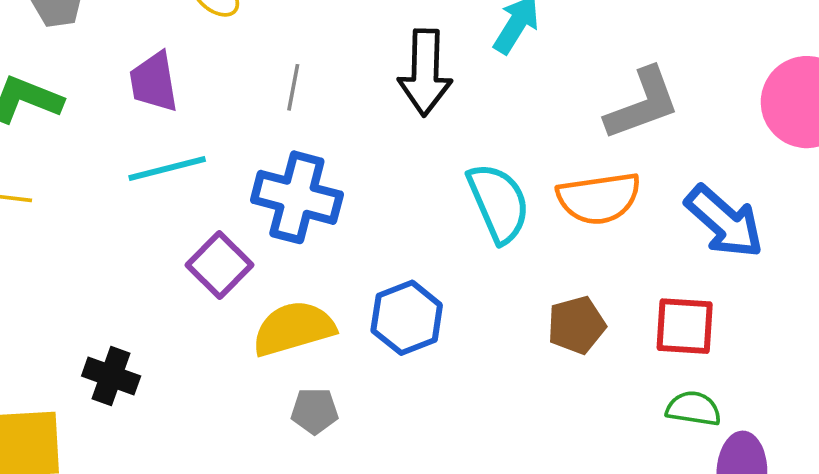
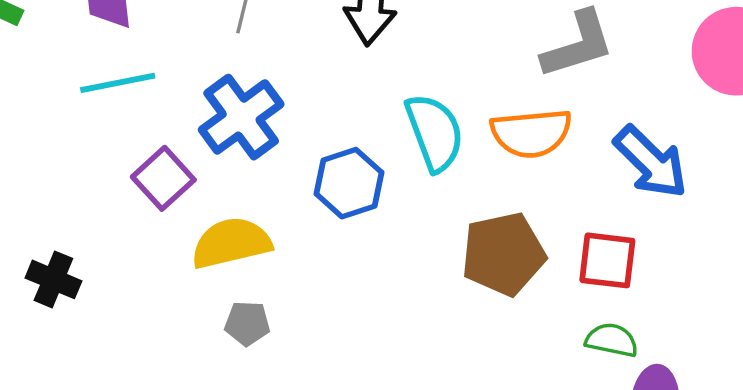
blue cross: (297, 197) -> (241, 117), turned 36
blue hexagon: (407, 318) -> (349, 183), moved
brown pentagon: (576, 325) -> (503, 254), size x1.5

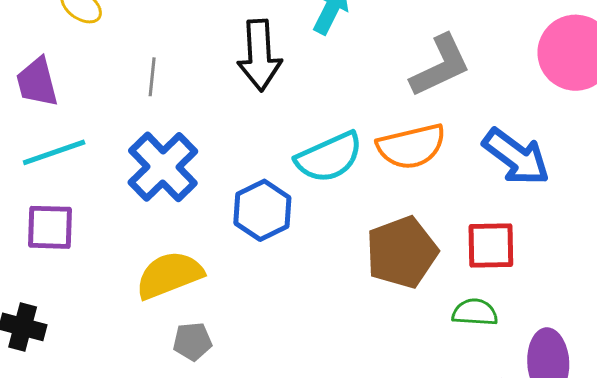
cyan semicircle: (435, 133) -> (329, 157), turned 94
purple square: (163, 178) -> (50, 227), moved, turned -38
green semicircle: (612, 340) -> (475, 312), moved

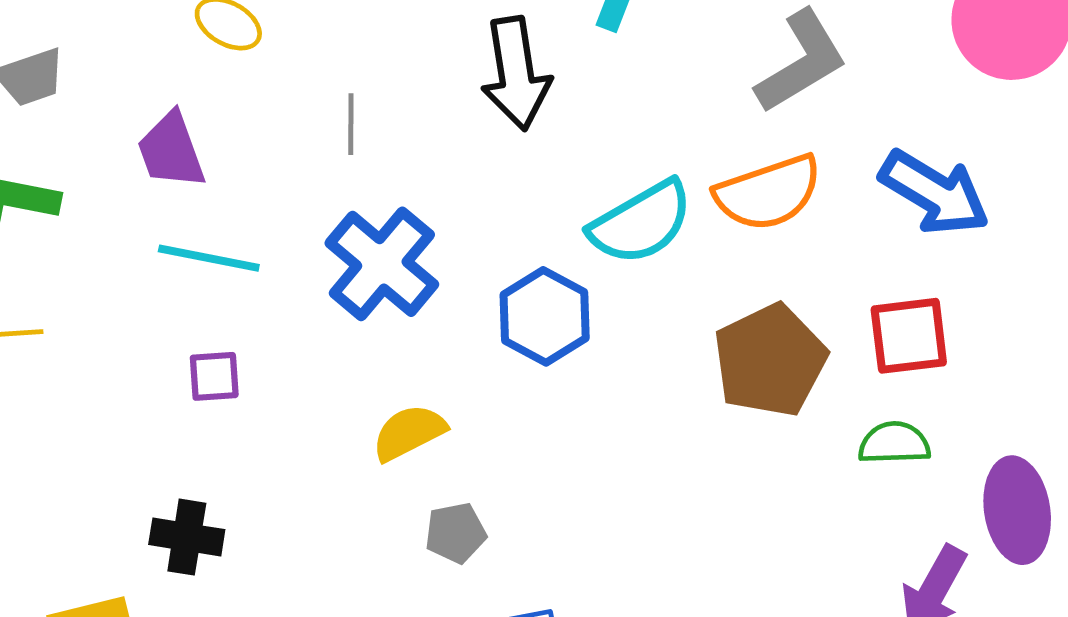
cyan line: (54, 152) -> (209, 258), turned 36
purple square: (50, 227) -> (214, 376), size x0.7
yellow semicircle: (169, 275) -> (409, 432), size x0.7

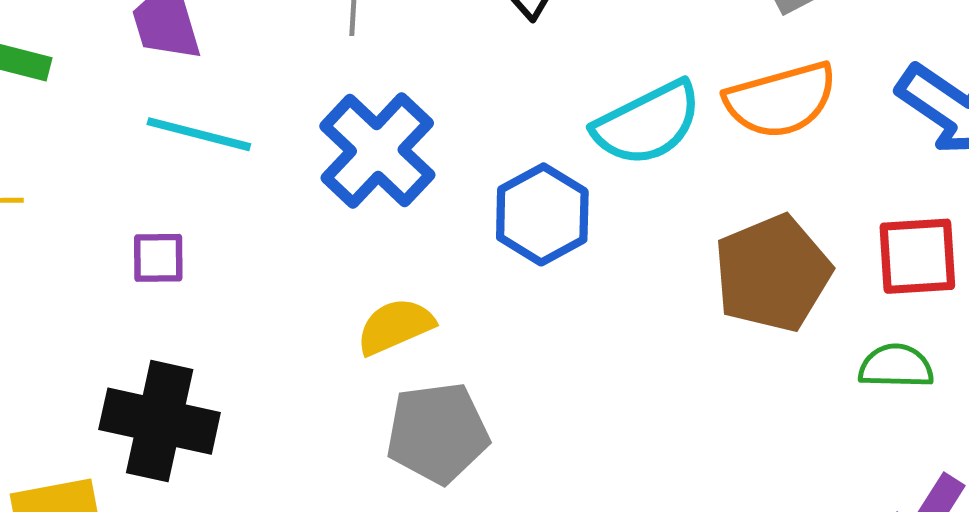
purple square: (214, 376) -> (158, 258), moved
gray pentagon: (456, 533) -> (437, 433), size x1.6
black cross: (187, 537) -> (160, 421), size x1.5

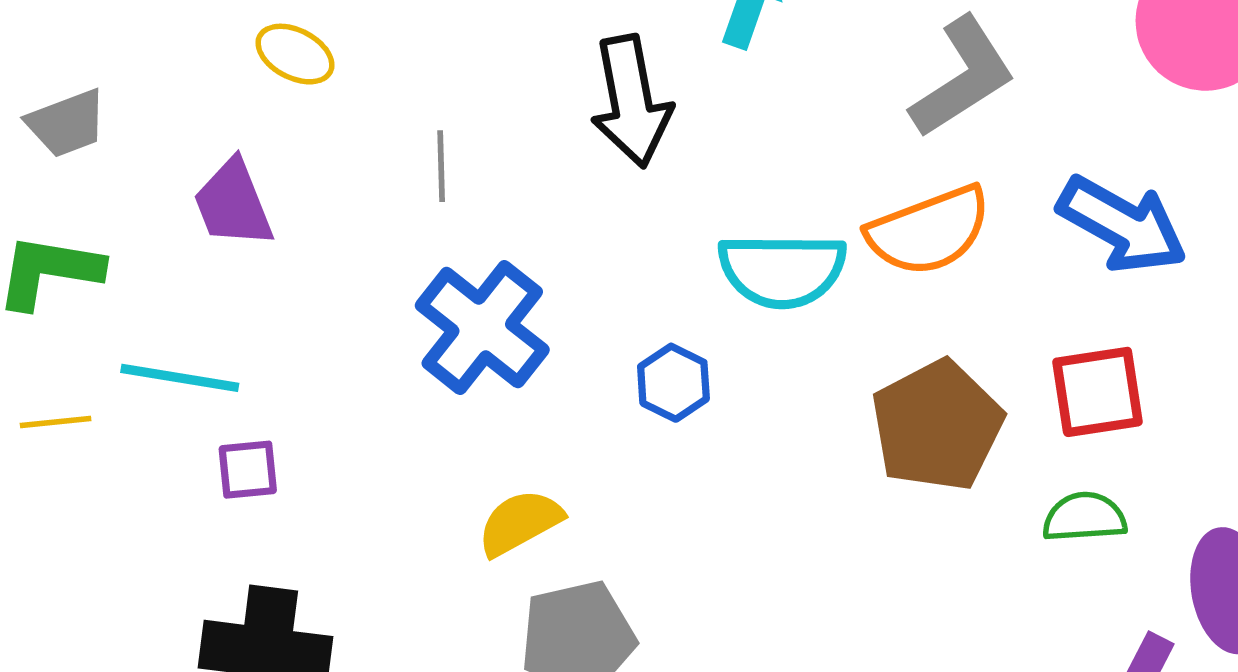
cyan semicircle: (648, 123) -> (782, 270), turned 32
cyan line: (199, 134) -> (180, 378), moved
blue hexagon: (542, 214) -> (673, 383), size x0.7

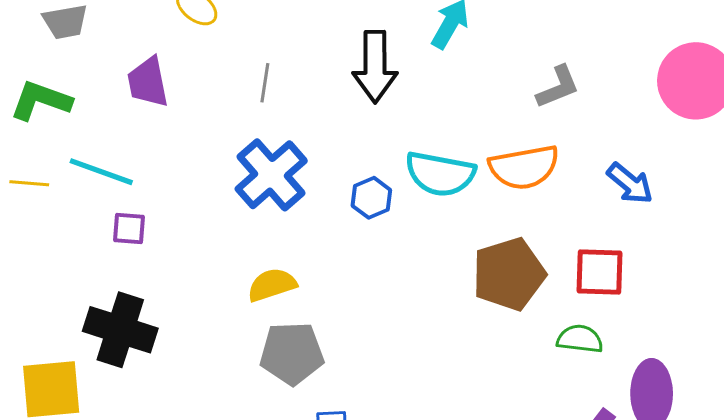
gray L-shape: (963, 77) -> (558, 87), size x0.7
blue arrow: (1122, 225) -> (630, 183), size x0.7
blue hexagon: (673, 383) -> (371, 198), moved

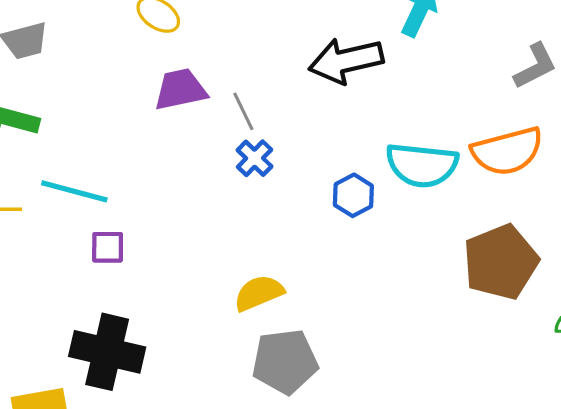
black arrow: (375, 67) -> (346, 61), turned 82
purple trapezoid: (148, 82) -> (180, 89), moved, turned 94
gray line: (265, 83) -> (243, 111), moved, turned -30
blue cross: (271, 175) -> (255, 158), moved, size x0.5

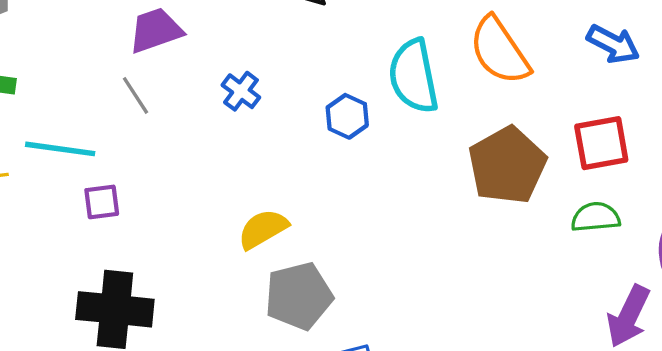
gray line: (243, 111) -> (136, 95), moved
orange semicircle: (507, 151) -> (499, 51), turned 78
cyan semicircle: (422, 165) -> (414, 76), turned 80

